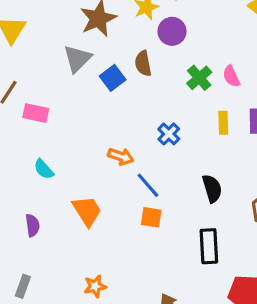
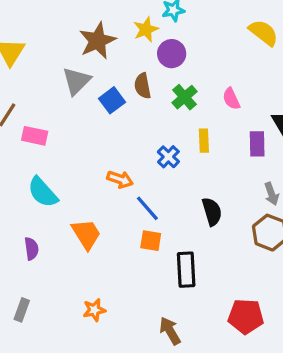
green cross: (199, 78) -> (185, 97), moved
yellow rectangle: (223, 123) -> (204, 141), moved
cyan semicircle: (44, 169) -> (43, 192), size x1.5
black rectangle: (209, 246) -> (186, 270), moved

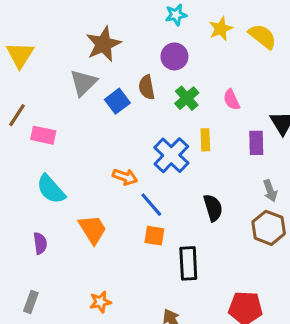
yellow star: (146, 29) -> (221, 29), moved
blue cross: (168, 157) -> (171, 155), size x1.6

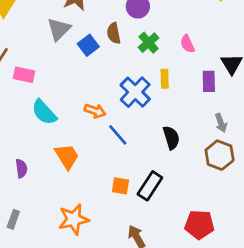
cyan semicircle: (51, 189) -> (44, 112), moved
orange square: (154, 236) -> (120, 186), moved
black rectangle: (188, 263) -> (150, 186), turned 36
orange star: (100, 302) -> (74, 219), size x1.6

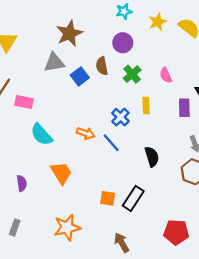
gray triangle: (59, 29) -> (54, 62), turned 35
blue cross: (135, 92) -> (120, 117), size x0.7
blue line: (118, 135) -> (111, 143), moved

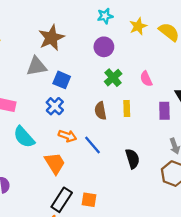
brown semicircle: (102, 66) -> (100, 111), moved
blue square: (80, 76) -> (62, 80), turned -30
blue cross: (120, 117) -> (55, 106), moved
orange trapezoid: (61, 173) -> (55, 163), moved
black rectangle: (133, 198) -> (62, 200), moved

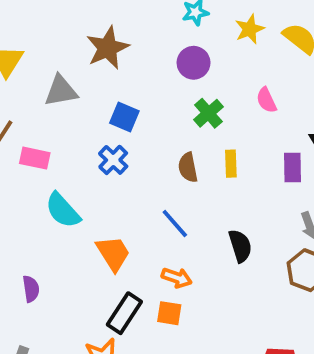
gray triangle: (37, 66) -> (61, 91), moved
pink semicircle: (146, 79) -> (266, 100), moved
orange arrow: (67, 136) -> (177, 278), moved

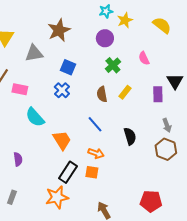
yellow star: (250, 29) -> (125, 20), moved
yellow rectangle: (231, 164) -> (125, 92), turned 40

